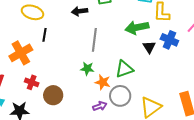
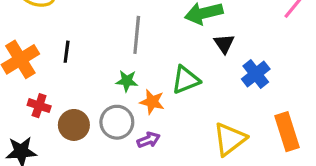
black line: (45, 35) -> (67, 52), moved
blue cross: (169, 40) -> (256, 74), moved, turned 30
gray circle: (120, 96) -> (117, 122), moved

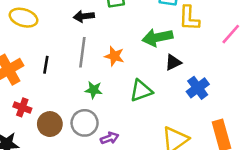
gray line: (137, 35) -> (82, 52), moved
black triangle: (224, 44) -> (173, 62), turned 36
orange star: (152, 102) -> (114, 56), moved

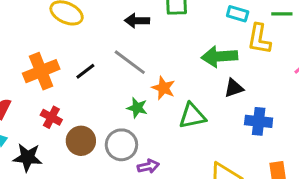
gray line: (82, 52) -> (130, 62), turned -68
orange star: (114, 56) -> (163, 88), moved
black line: (46, 65) -> (85, 71), turned 36
blue cross: (198, 88) -> (259, 121), turned 35

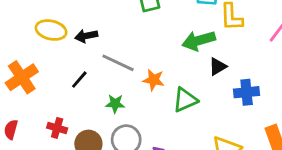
black arrow: (137, 21) -> (86, 36), moved
orange cross: (41, 71) -> (22, 77), moved
green star: (137, 108) -> (115, 104), moved

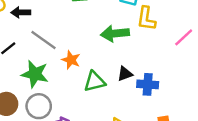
black triangle: (218, 67) -> (125, 74), moved
green star: (115, 104) -> (35, 74), size x1.6

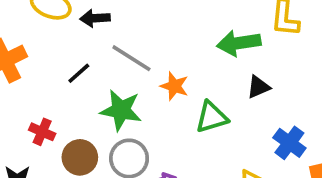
black triangle: (125, 74) -> (258, 87), moved
blue cross: (148, 84) -> (289, 143), moved, turned 35

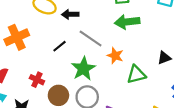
green arrow: (239, 43) -> (127, 22), moved
green star: (121, 110) -> (83, 69), turned 30

